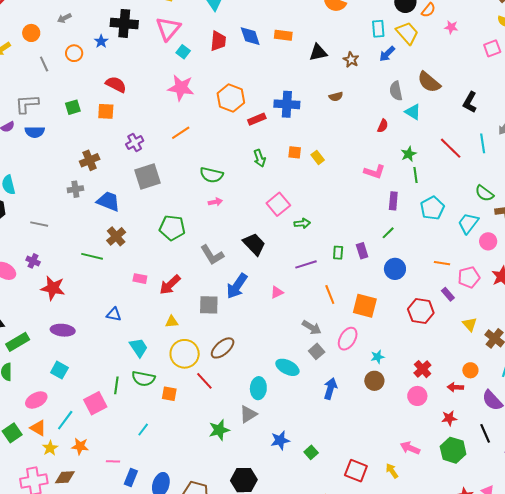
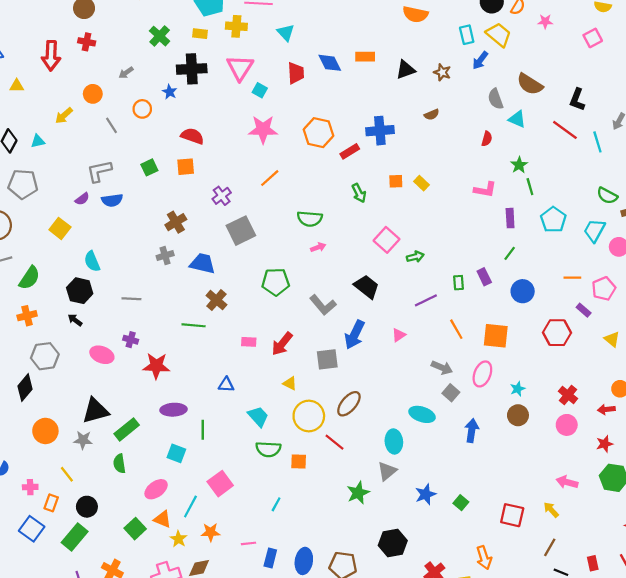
red line: (451, 148) -> (565, 130), moved
yellow triangle: (172, 322) -> (290, 383), turned 40
green line: (116, 385) -> (203, 430), moved

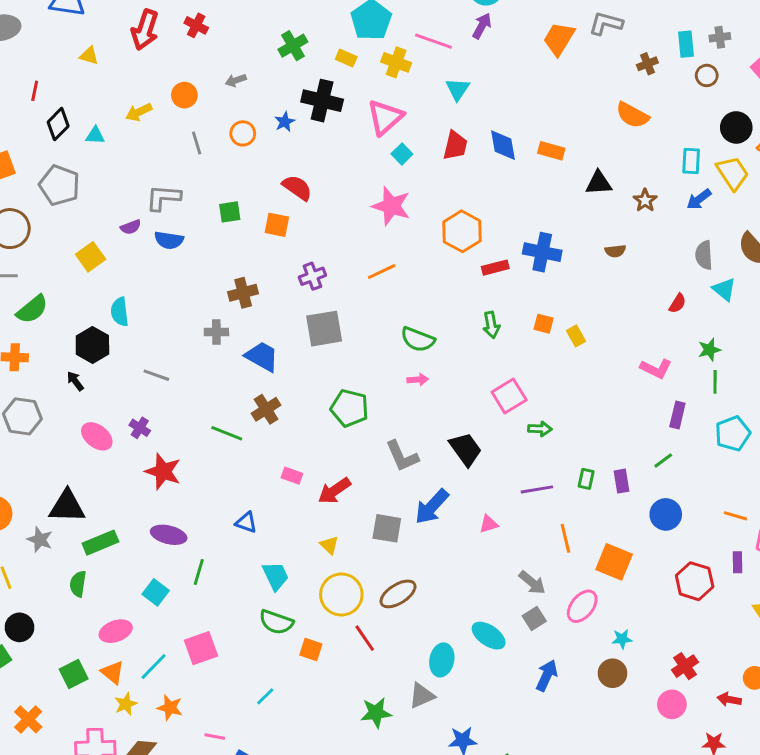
purple rectangle: (584, 310) -> (738, 562), turned 32

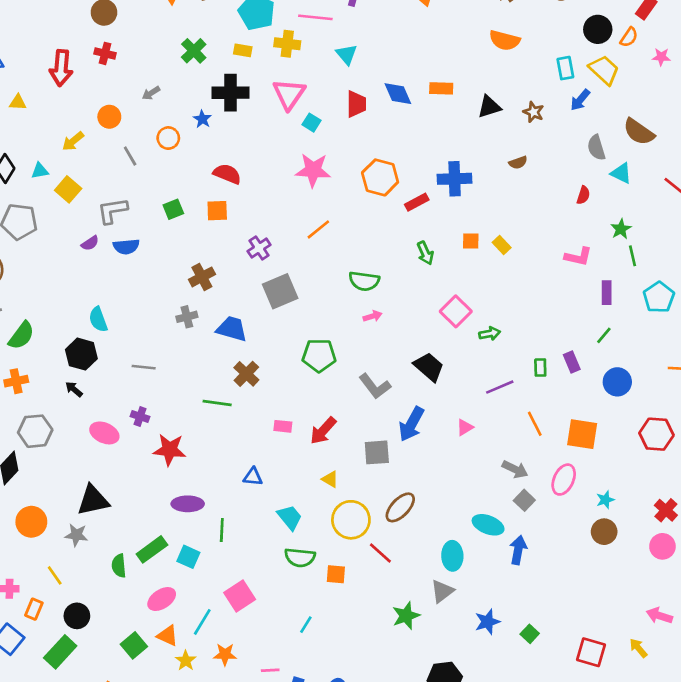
yellow square: (91, 257) -> (68, 189), moved
green rectangle: (100, 543) -> (152, 549), moved
blue arrow: (547, 675) -> (518, 550), moved

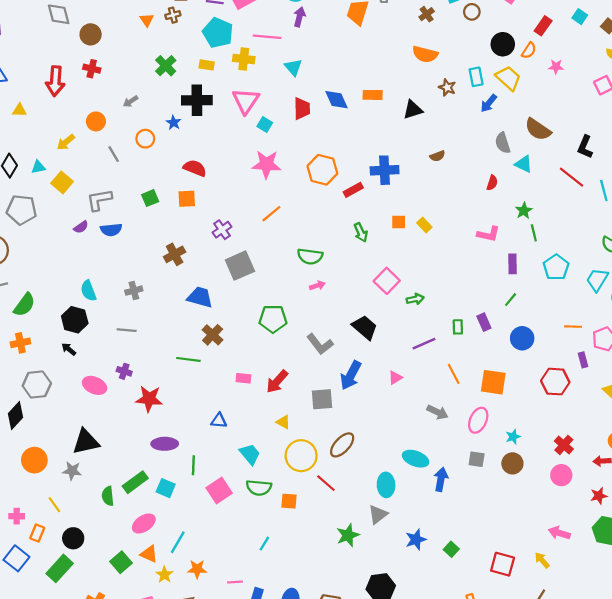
brown star: (533, 112) -> (447, 87), moved
gray cross: (187, 317) -> (134, 291), moved
gray square: (524, 500) -> (477, 459), moved, turned -35
pink square: (240, 596) -> (219, 490), moved

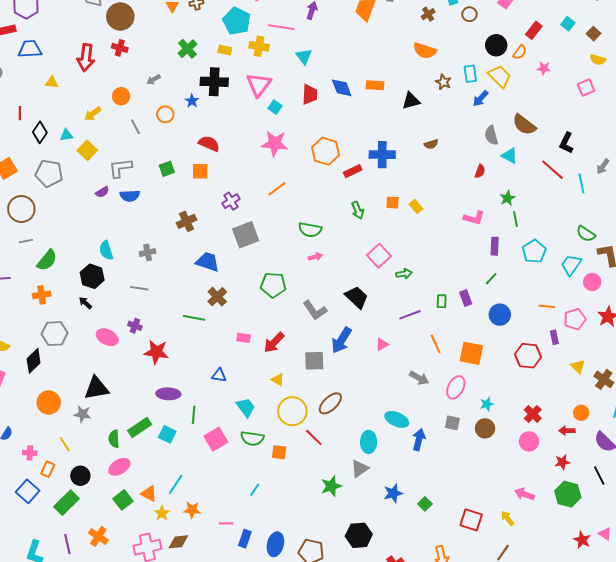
brown circle: (91, 34) -> (120, 17), size x1.4
pink ellipse: (144, 523) -> (119, 467), moved

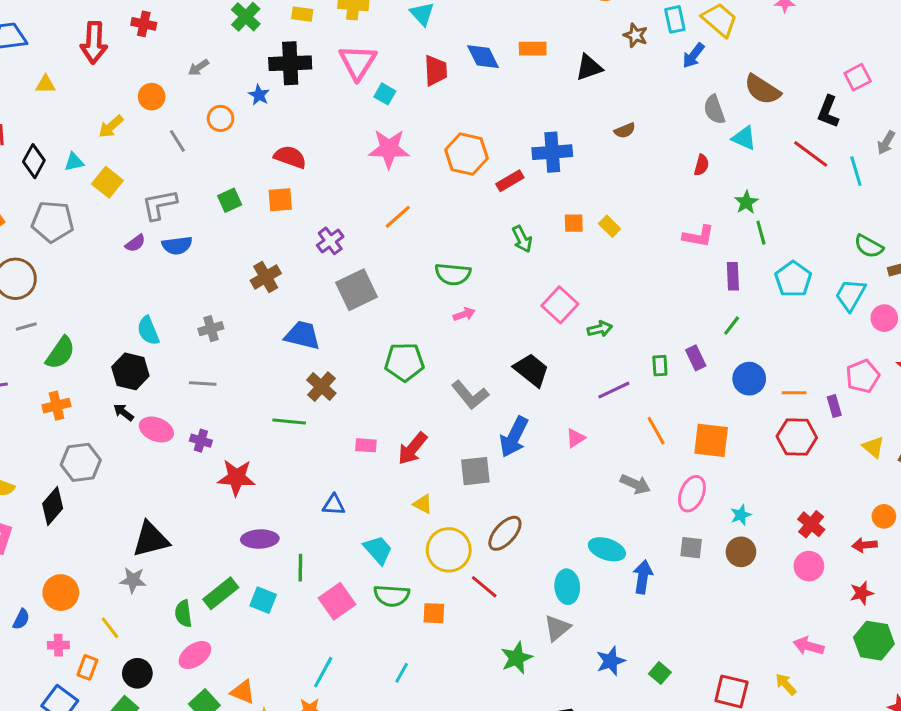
pink square: (586, 87) -> (858, 77), moved
orange line: (547, 306) -> (794, 393), moved
pink ellipse: (107, 337) -> (156, 430), moved
orange circle: (49, 403) -> (61, 593), moved
cyan line: (176, 484) -> (323, 672), moved

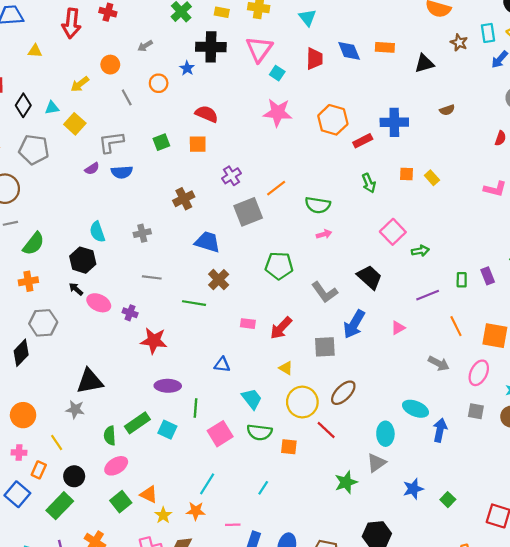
orange line: (398, 217) -> (276, 188), moved
gray line: (203, 384) -> (152, 277), moved

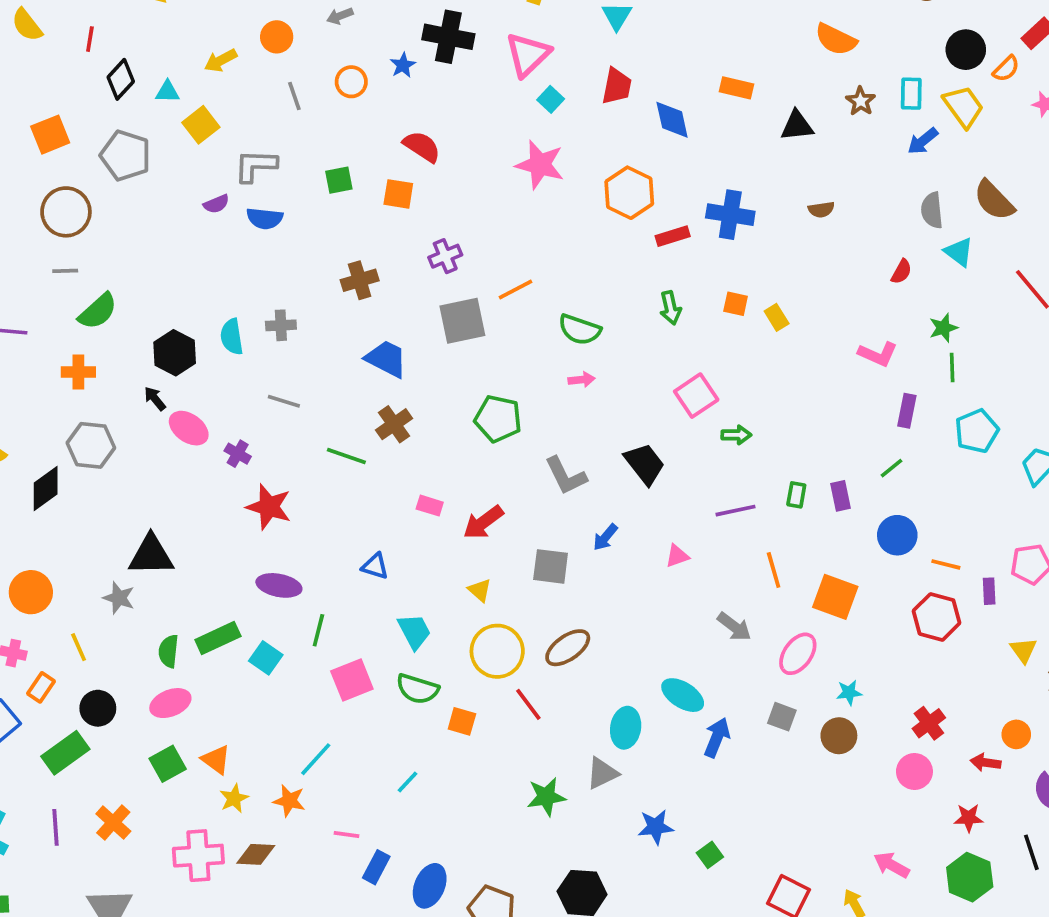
blue diamond: (349, 51) -> (672, 120), moved
cyan semicircle: (97, 232) -> (232, 337), moved
blue arrow: (354, 324) -> (605, 537), size x0.6

